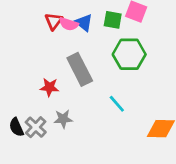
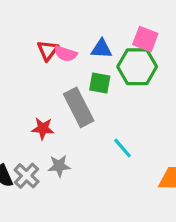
green square: (113, 20) -> (100, 83), moved
blue triangle: (84, 23) -> (101, 49), moved, turned -36
green hexagon: (129, 54) -> (137, 67), moved

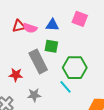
red triangle: (48, 50) -> (19, 26), turned 40
green hexagon: (137, 67) -> (75, 68), moved
gray star: (59, 166) -> (34, 95), moved

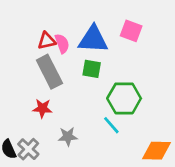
blue triangle: (52, 25) -> (93, 39), size x1.6
pink semicircle: (30, 28) -> (62, 44), turned -128
gray rectangle: (38, 62) -> (49, 72), moved

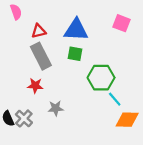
pink square: (131, 31) -> (121, 23), moved
pink semicircle: (62, 44) -> (16, 12), moved
cyan line: (111, 125) -> (115, 99), moved

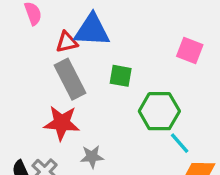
pink square: (121, 23) -> (190, 51), moved
blue triangle: (76, 30) -> (92, 30), moved
red star: (35, 86) -> (62, 123), size x1.5

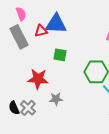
green square: (121, 76) -> (60, 55), moved
gray rectangle: (70, 79) -> (19, 37), moved

